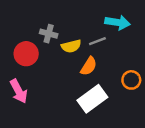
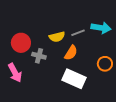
cyan arrow: (118, 22) -> (101, 28), moved
gray cross: (49, 34) -> (39, 56), moved
white rectangle: (92, 99) -> (74, 79), turned 60

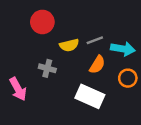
cyan arrow: (101, 28) -> (123, 49), moved
red circle: (21, 43) -> (42, 22), moved
orange semicircle: (71, 53) -> (97, 65), moved

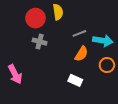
yellow semicircle: (69, 45) -> (58, 12), moved, turned -84
gray cross: (47, 68) -> (40, 42), moved
white rectangle: (90, 96) -> (75, 80), size x0.6

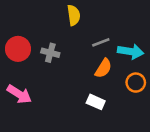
red circle: (35, 18) -> (18, 49), moved
pink arrow: (15, 74) -> (19, 94), turned -30

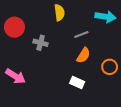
red circle: (18, 49) -> (14, 27), moved
cyan arrow: (131, 51) -> (105, 17), moved

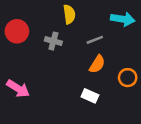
gray cross: (41, 43) -> (53, 41), moved

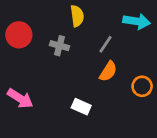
gray line: (95, 40) -> (106, 44), turned -35
white rectangle: (90, 96) -> (81, 107), moved

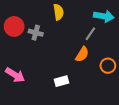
gray line: (106, 44) -> (90, 34), moved
gray cross: (59, 46) -> (36, 33), moved
white rectangle: (81, 107) -> (62, 81), turned -40

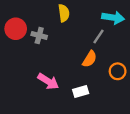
pink arrow: (15, 75) -> (48, 81), moved
white rectangle: (62, 81) -> (81, 91), moved

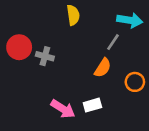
red circle: (16, 29) -> (19, 47), moved
gray cross: (39, 35) -> (45, 56), moved
pink arrow: (48, 81) -> (63, 109), moved

